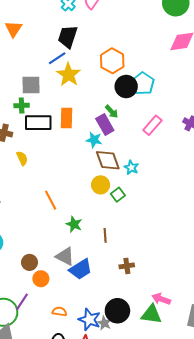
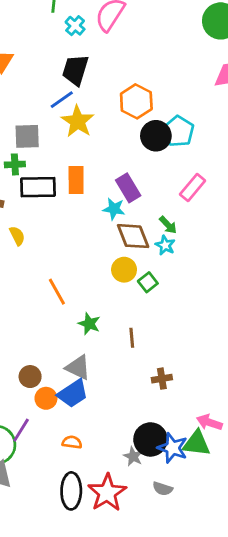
green arrow: (112, 111) -> (168, 225), moved
blue trapezoid: (81, 269) -> (73, 394), moved
blue star: (89, 320) -> (173, 448), moved

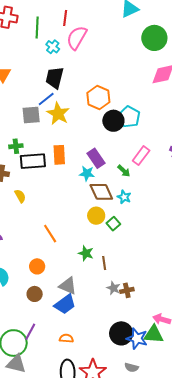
gray square: (27, 136) -> (31, 115), moved
green arrow: (168, 225) -> (124, 171), moved
green star: (89, 324) -> (86, 253), moved
orange circle: (46, 398) -> (37, 266), moved
gray star: (133, 456) -> (113, 288), moved

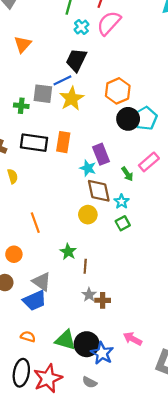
green cross: (16, 146) -> (21, 106), moved
green square: (113, 224) -> (123, 223), moved
green triangle: (154, 334) -> (65, 340), moved

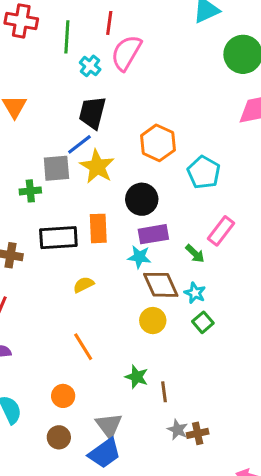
black circle: (128, 119) -> (142, 199), moved
purple rectangle: (101, 154) -> (153, 234), turned -66
yellow semicircle: (13, 176) -> (84, 285), moved, turned -88
gray triangle: (42, 282) -> (109, 425), turned 30

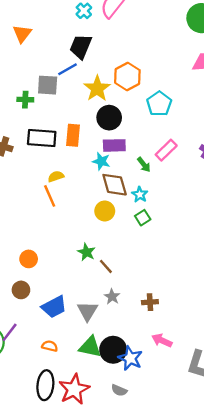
yellow star: (97, 167) -> (97, 88), moved
orange line: (83, 347) -> (50, 196), moved
brown line: (164, 392) -> (106, 266), turned -42
gray triangle: (109, 425) -> (87, 311), moved
brown cross: (198, 433) -> (150, 302), moved

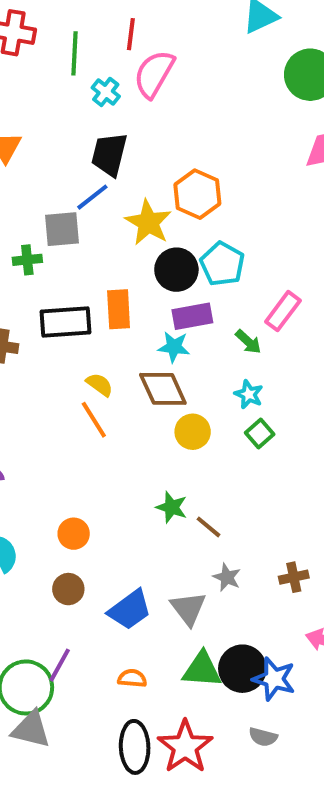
cyan pentagon: (159, 104) -> (222, 264), moved
yellow semicircle: (56, 176) -> (100, 385), turned 63
brown diamond: (115, 185) -> (163, 389), moved

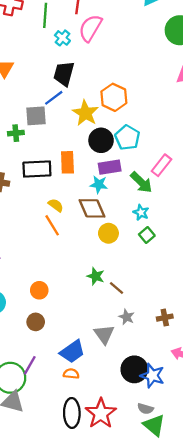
green arrow: (248, 342) -> (141, 182), size x1.5
blue trapezoid: (130, 610) -> (72, 352), moved
green triangle: (202, 670) -> (154, 425), moved, turned 35

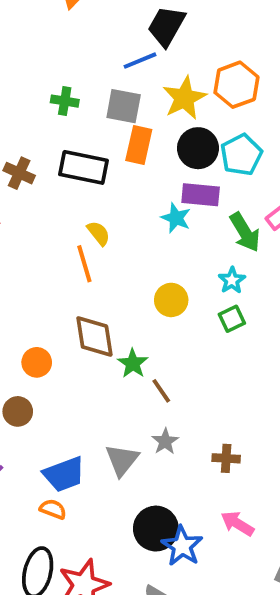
gray square: (36, 116) -> (124, 106), moved
orange rectangle: (67, 162) -> (139, 145), moved
brown diamond: (92, 208) -> (94, 336), moved

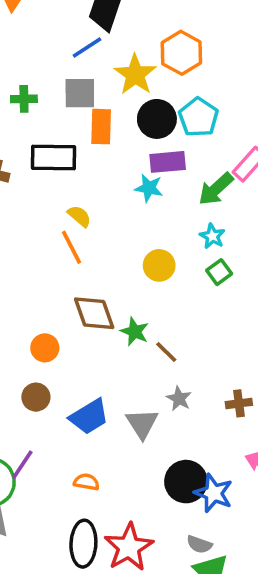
green arrow: (245, 232) -> (216, 189), turned 90
blue trapezoid: (64, 474) -> (89, 417), moved

